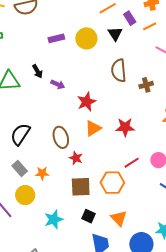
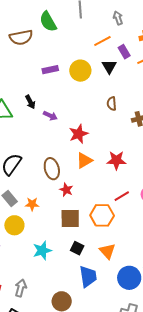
brown semicircle: (119, 70) -> (112, 104), size x0.6

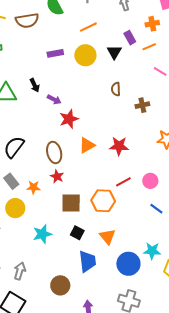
orange line: (102, 41) -> (88, 27), moved
red star: (79, 134) -> (69, 119), moved
red star: (66, 190) -> (57, 176), moved

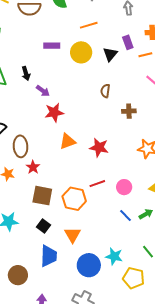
brown ellipse: (54, 153) -> (21, 146), moved

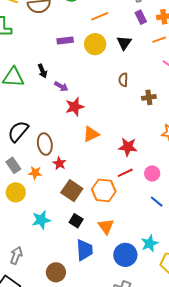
purple rectangle: (128, 42) -> (141, 17), moved
red star: (99, 148) -> (128, 147), moved
brown square: (42, 196) -> (72, 191), turned 30
cyan star: (114, 256) -> (150, 243), turned -30

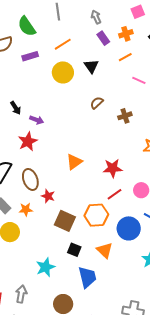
purple rectangle: (65, 40) -> (30, 56), moved
brown semicircle: (123, 80) -> (97, 103), turned 56
red star: (75, 107) -> (28, 141), moved
cyan star: (41, 220) -> (45, 267), moved
blue circle: (125, 255) -> (129, 228), moved

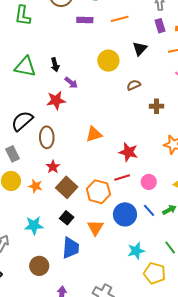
yellow circle: (63, 72) -> (108, 61), moved
red star: (48, 196) -> (53, 167), moved
orange star: (26, 209) -> (35, 186), moved

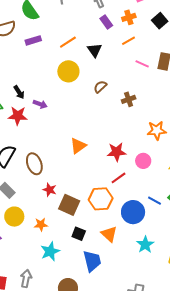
orange line: (120, 19) -> (68, 42), moved
red star: (56, 100) -> (18, 116), moved, turned 30
pink circle: (149, 182) -> (143, 161), moved
orange star: (35, 186) -> (41, 224), moved
cyan star: (136, 251) -> (145, 245), moved

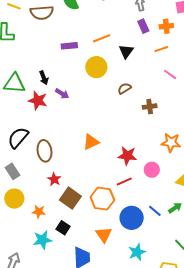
purple rectangle: (33, 40) -> (69, 46), moved
black square: (79, 234) -> (63, 228), moved

